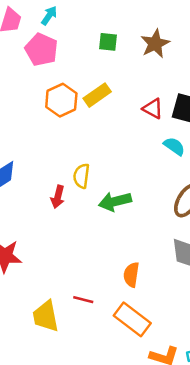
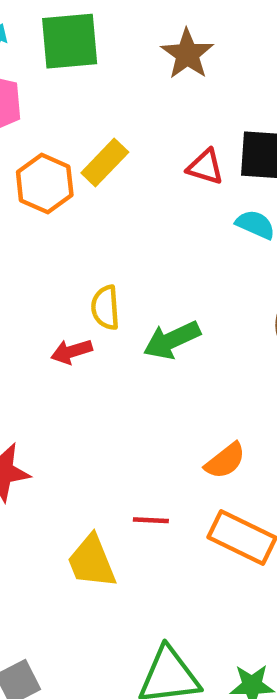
green square: (108, 42) -> (70, 41), moved, size x1.8
red arrow: (58, 197) -> (72, 352), turned 70
orange semicircle: (131, 275) -> (225, 461), turned -125

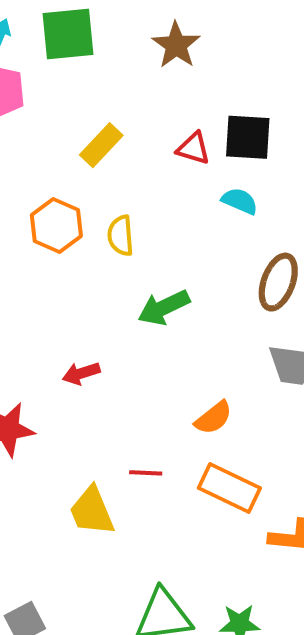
orange hexagon: (45, 183) -> (56, 225), moved
yellow semicircle: (105, 308) -> (121, 236), moved
red arrow: (72, 352) -> (81, 373), moved

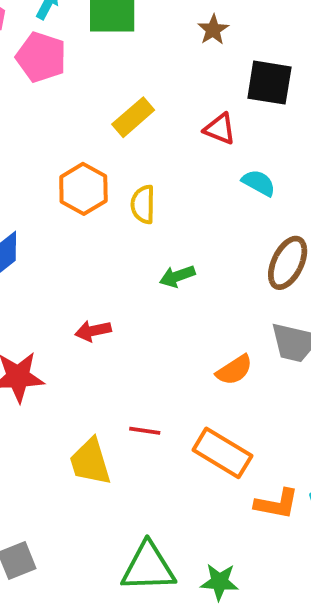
brown star: (176, 45) -> (213, 30), size x0.7
black square: (248, 137) -> (269, 83), moved
green arrow: (164, 307) -> (177, 276), size x0.7
orange semicircle: (214, 418) -> (234, 370), moved

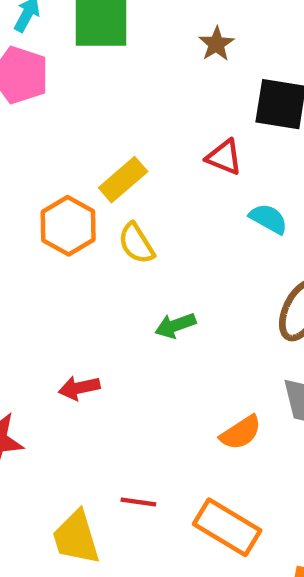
yellow rectangle: (133, 117) -> (123, 180), moved
yellow semicircle: (143, 204) -> (136, 243), turned -33

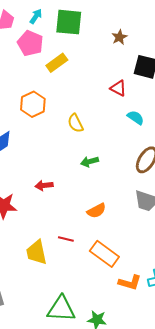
yellow rectangle: (123, 180) -> (57, 63), moved
orange hexagon: (68, 226) -> (33, 104), moved
orange semicircle: (241, 433) -> (96, 211), moved

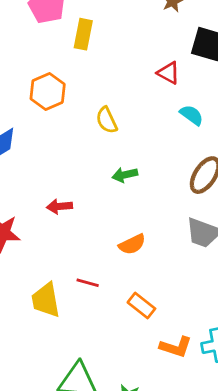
yellow rectangle: (57, 63) -> (83, 34), turned -45
orange rectangle: (104, 254) -> (141, 305), size x0.7

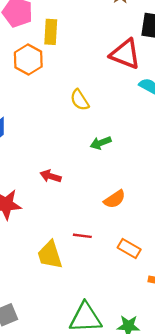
red triangle: (169, 73) -> (125, 54), size x1.6
orange hexagon: (48, 91) -> (28, 59), moved
red arrow: (59, 206) -> (51, 176), turned 30

